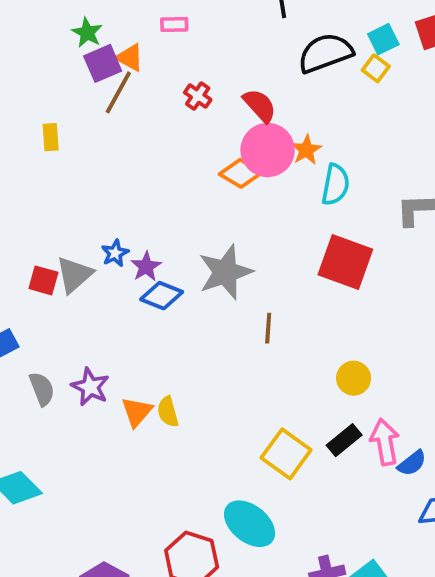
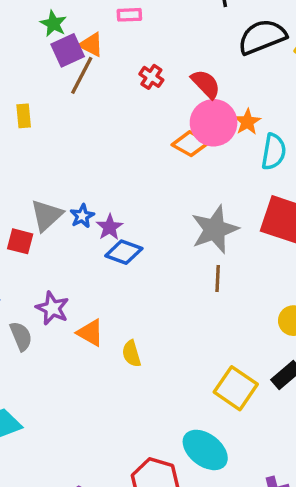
gray star: (225, 272) -> (215, 229), moved
gray triangle: (74, 275) -> (47, 215), moved
purple star: (90, 387) -> (52, 308), moved
orange triangle: (137, 412) -> (90, 333), moved, turned -40

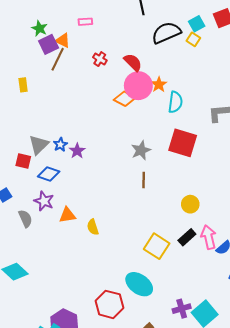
gray star: (215, 229) -> (141, 150), size x0.7
blue diamond: (124, 252) -> (49, 174), moved
orange triangle: (90, 333) -> (67, 215), turned -36

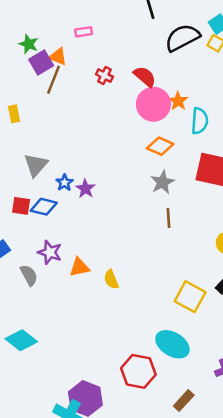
orange diamond: (125, 99) -> (160, 146), moved
gray triangle: (39, 145) -> (36, 165), moved
blue diamond: (49, 174) -> (44, 207), moved

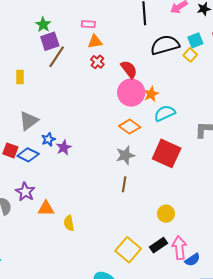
orange triangle: (58, 57) -> (95, 42), moved, turned -42
cyan semicircle: (200, 121) -> (165, 113), turned -130

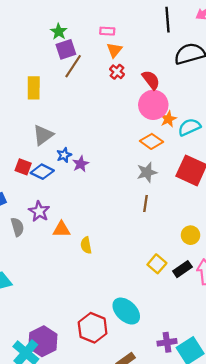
orange triangle: (95, 42) -> (114, 50), turned -42
yellow rectangle: (20, 77) -> (34, 88), size x1.5
orange star: (151, 94) -> (168, 119), moved
yellow square: (128, 250) -> (157, 264), moved, size x0.7

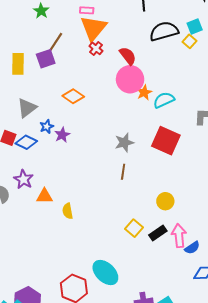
purple square: (66, 49) -> (46, 59), moved
orange triangle: (114, 50) -> (93, 28), size x1.8
orange diamond: (151, 141) -> (73, 96), moved

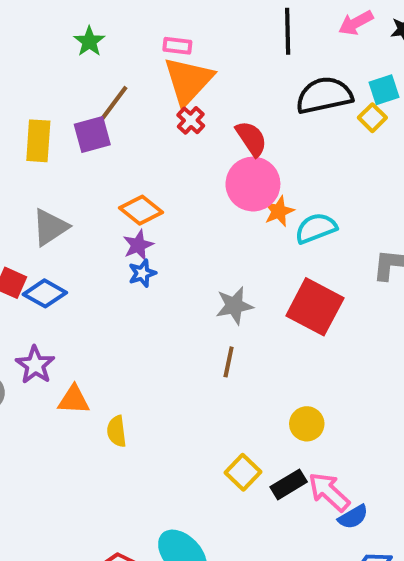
blue star: (47, 127) -> (142, 273), moved
purple star: (62, 135) -> (138, 245), moved
pink arrow: (179, 236) -> (329, 492), turned -45

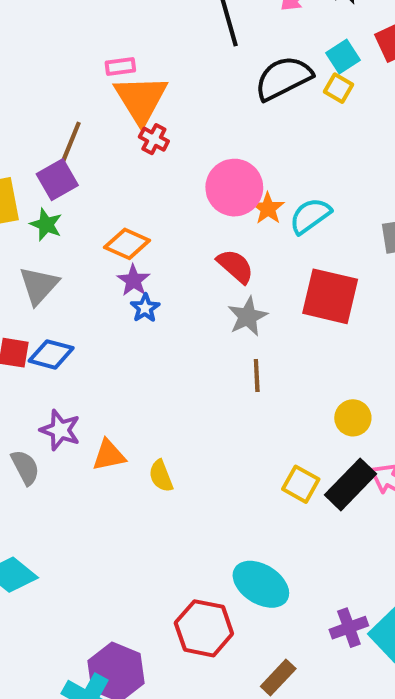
green star: (89, 41) -> (46, 225), moved
red semicircle: (251, 139) -> (235, 266), moved
black rectangle: (289, 484) -> (351, 484), size x1.4

